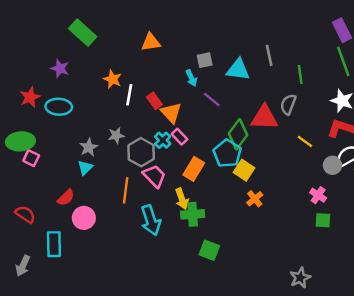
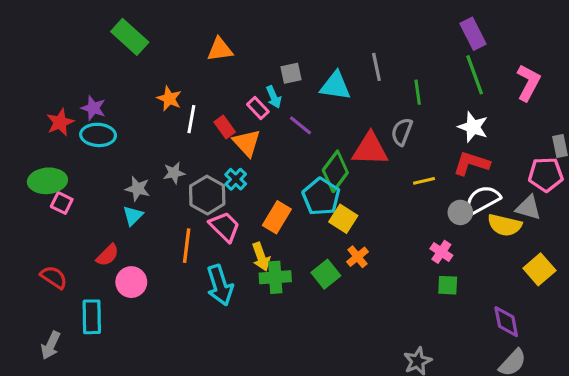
purple star: (60, 68) -> (93, 108), moved
pink rectangle: (179, 137) -> (258, 108), moved
yellow line: (305, 141) -> (424, 181), turned -49
gray star: (89, 147) -> (138, 189), turned -30
green square: (209, 250) -> (326, 274), moved, turned 30

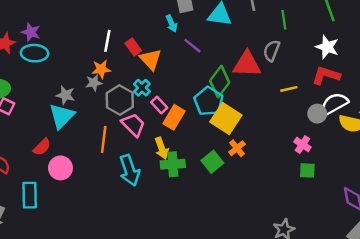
orange star: (169, 99) -> (101, 69), moved, turned -30
pink rectangle: (258, 108) -> (159, 105), moved
cyan triangle: (133, 216) -> (62, 116), size x1.6
yellow square: (343, 219) -> (226, 119), size x1.4

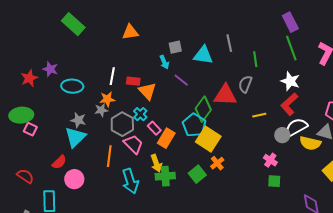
red rectangle: (133, 47) -> (133, 81), turned -48
cyan ellipse: (35, 53) -> (72, 86), moved
red L-shape: (326, 75) -> (289, 104), turned -60

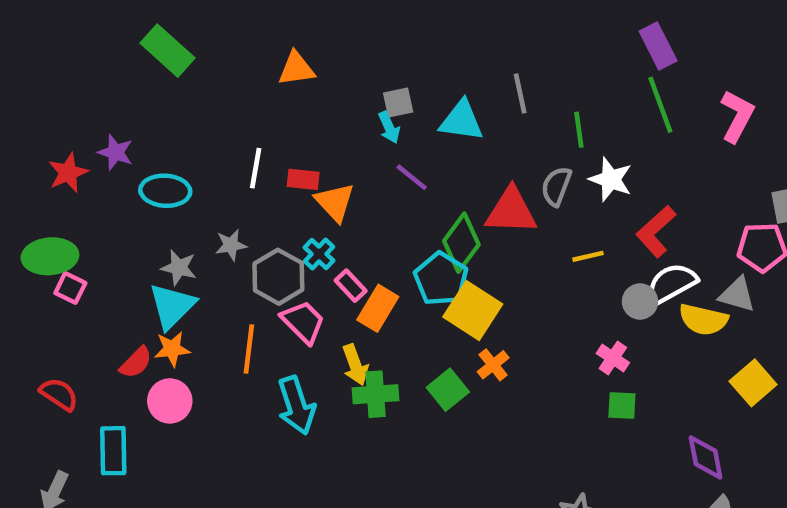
cyan arrow: (164, 62) -> (389, 127), moved
white star: (290, 81) -> (611, 179), moved
orange star: (107, 99) -> (172, 349), moved

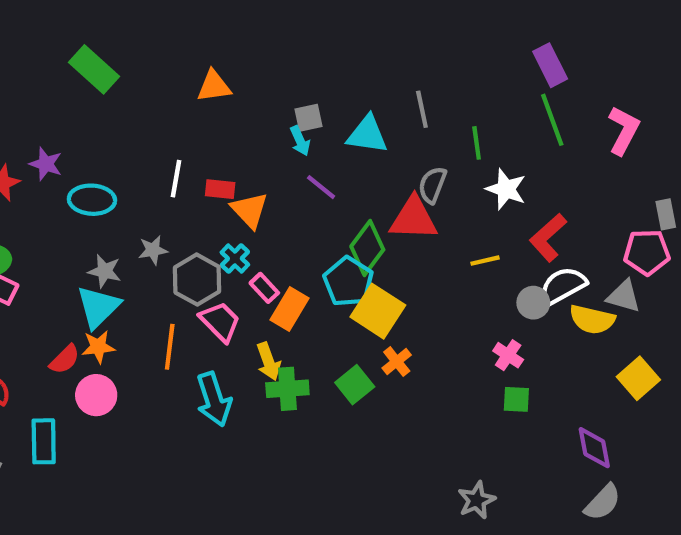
gray semicircle: (556, 186) -> (432, 185), moved

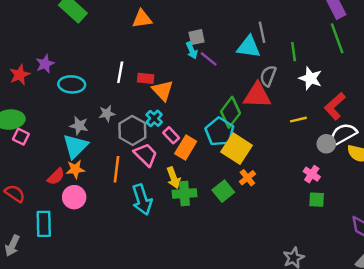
cyan triangle: (367, 135) -> (249, 47), moved
purple star: (46, 164) -> (45, 64), turned 30
purple line: (321, 187) -> (209, 59), moved

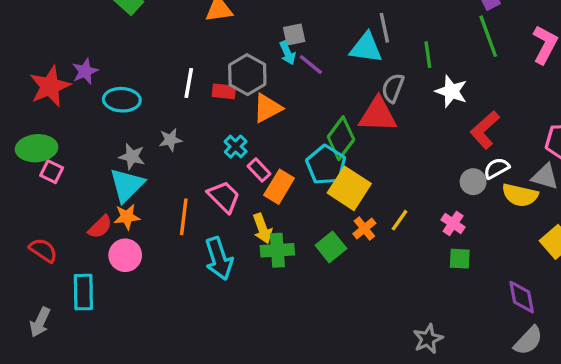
red star: (20, 75) -> (50, 86), size x1.4
orange triangle: (163, 90) -> (267, 108), moved, turned 45
yellow line: (298, 120) -> (400, 220), moved, turned -42
gray hexagon: (132, 130) -> (247, 75), moved
white semicircle: (343, 134) -> (497, 168), size x0.7

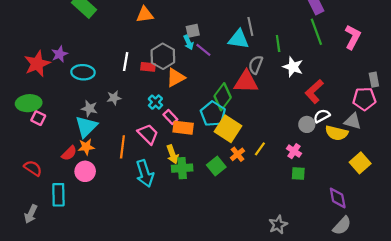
orange rectangle: (279, 187) -> (183, 128), turned 66

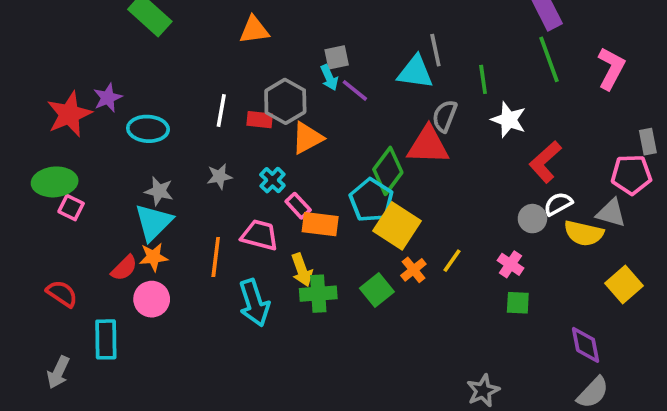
gray star: (114, 98) -> (219, 176), moved
pink trapezoid: (148, 134) -> (260, 235), turned -30

